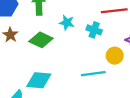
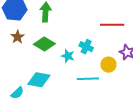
cyan star: (67, 23) -> (68, 56), moved
cyan cross: (94, 30) -> (86, 47), moved

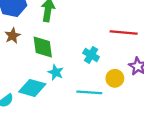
green diamond: (44, 44) -> (43, 47), turned 45
cyan star: (68, 56) -> (56, 72), moved

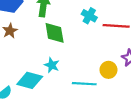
green diamond: (43, 47) -> (55, 33), moved
cyan cross: (91, 55) -> (89, 16), moved

